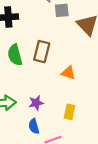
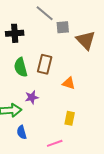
purple star: (36, 103) -> (32, 97), moved
blue semicircle: (34, 126) -> (22, 132), moved

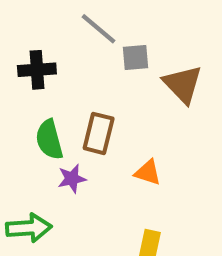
purple star: (32, 97) -> (72, 179), moved

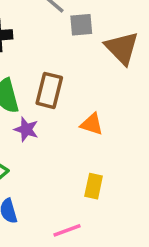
purple star: (72, 179) -> (26, 129), turned 30

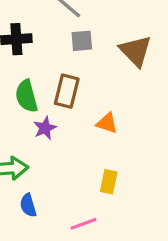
gray square: (81, 25) -> (82, 41), moved
purple star: (26, 129) -> (45, 128), turned 30

